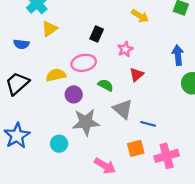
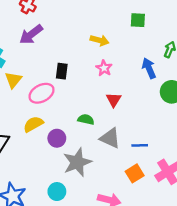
pink star: (125, 49) -> (104, 68), moved
pink ellipse: (84, 63) -> (42, 93), moved

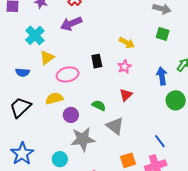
black rectangle: (62, 71) -> (97, 61), moved, turned -32
blue line: (140, 145) -> (160, 141), moved, turned 40

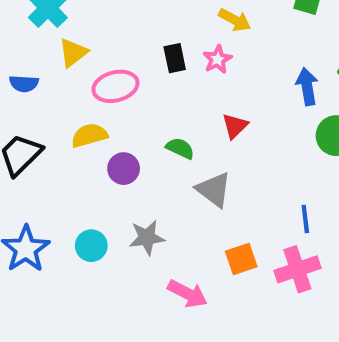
pink star: (124, 67) -> (217, 59), moved
gray star: (83, 139) -> (147, 238), moved, size x0.7
blue line: (160, 141) -> (305, 219), turned 32
cyan circle: (60, 159) -> (91, 246), moved

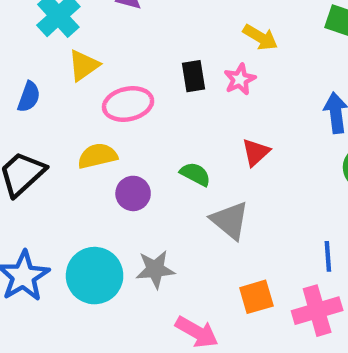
blue semicircle: (24, 84) -> (29, 97), turned -76
cyan circle: (91, 246) -> (95, 276), size x1.6

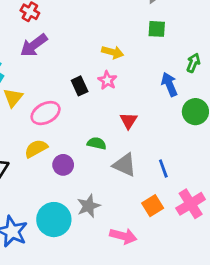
blue line: (328, 256) -> (163, 168), moved

